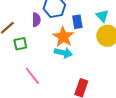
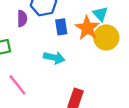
blue rectangle: (77, 22) -> (61, 27), moved
orange star: (63, 37) -> (87, 28), moved

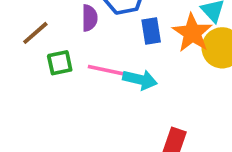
pink line: (17, 85) -> (106, 70), moved, turned -40

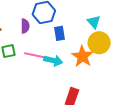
orange star: (192, 33) -> (82, 56), moved

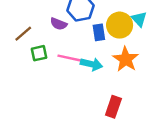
purple semicircle: (25, 26) -> (59, 24), turned 112
yellow circle: (99, 43) -> (120, 25), moved

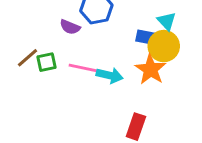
yellow circle: (120, 25) -> (164, 46), moved
blue rectangle: (99, 32) -> (146, 37), moved, turned -70
brown line: (23, 34) -> (28, 58), moved

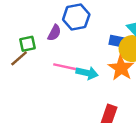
purple semicircle: (70, 27) -> (54, 33), turned -84
green square: (47, 62) -> (28, 44), moved

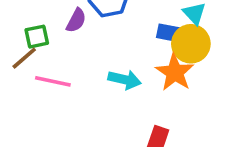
pink line: (65, 67) -> (53, 81), moved

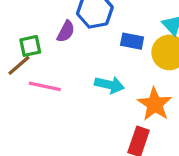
blue rectangle: (169, 33) -> (132, 41), moved
orange star: (175, 72) -> (155, 104), moved

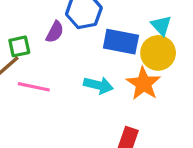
blue rectangle: (132, 41) -> (121, 42), size x1.5
orange star: (155, 104) -> (144, 84), moved

